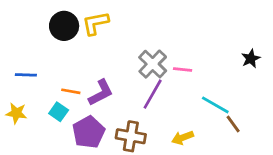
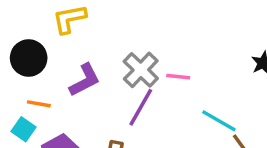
black circle: (64, 26) -> (29, 58), moved
purple L-shape: (101, 93) -> (85, 80), moved

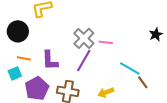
purple L-shape: (85, 80) -> (50, 60), moved, turned 115
cyan square: (24, 129) -> (15, 73), turned 32

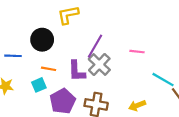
gray cross: (84, 38) -> (99, 64), moved
purple line: (84, 60) -> (95, 46), moved

